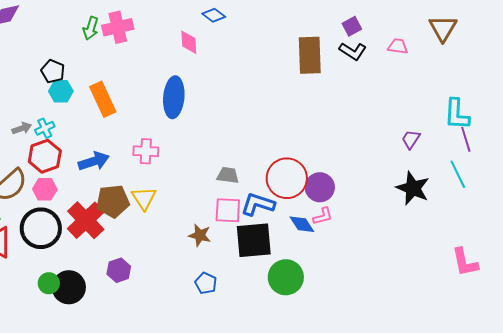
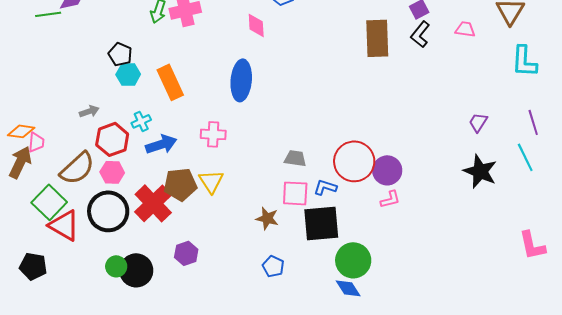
black L-shape: (353, 51) -> (420, 34), turned 96
cyan L-shape: (457, 114) -> (524, 61), moved
cyan cross: (45, 128) -> (141, 121), moved
blue L-shape: (258, 204) -> (325, 187), size x0.7
blue diamond: (302, 224) -> (348, 288), moved

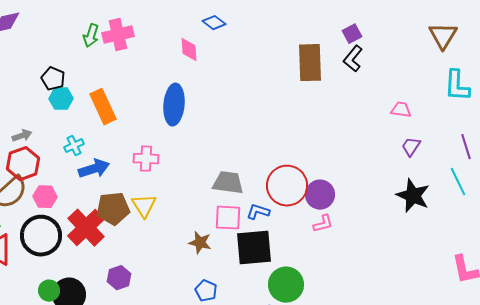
pink trapezoid: (465, 29) -> (401, 110), moved
red hexagon: (112, 139) -> (23, 164), moved
gray trapezoid: (295, 158) -> (228, 183), size x1.4

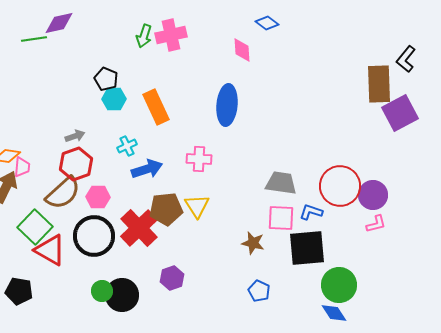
purple square: (352, 34) -> (400, 113), moved, size x1.8
brown rectangle: (310, 63) -> (379, 84), moved

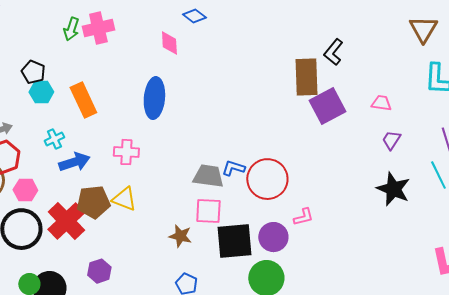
purple circle: (373, 195) -> (273, 237), moved
yellow triangle: (197, 206) -> (124, 199), turned -36
blue L-shape: (311, 212) -> (233, 168), moved

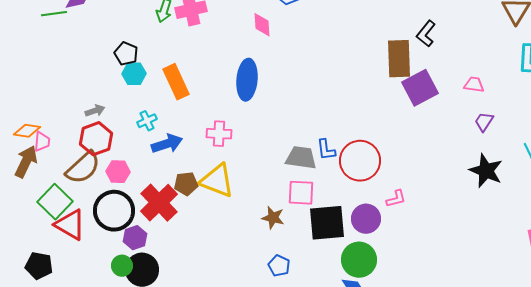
blue L-shape: (233, 168) -> (326, 150), turned -115
yellow triangle: (124, 199) -> (217, 181), size x1.4
brown pentagon: (93, 202) -> (186, 184), size x0.7
purple hexagon: (99, 271) -> (135, 238), moved

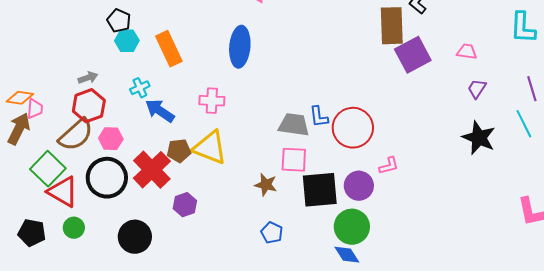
blue arrow: (167, 144) -> (160, 111), turned -128
purple hexagon: (135, 238) -> (185, 205), moved
green circle: (122, 266) -> (74, 228), moved

